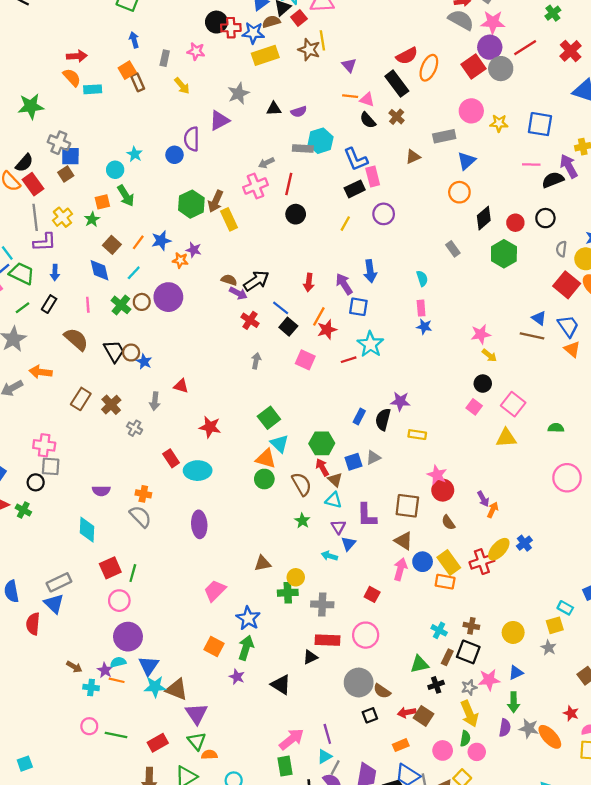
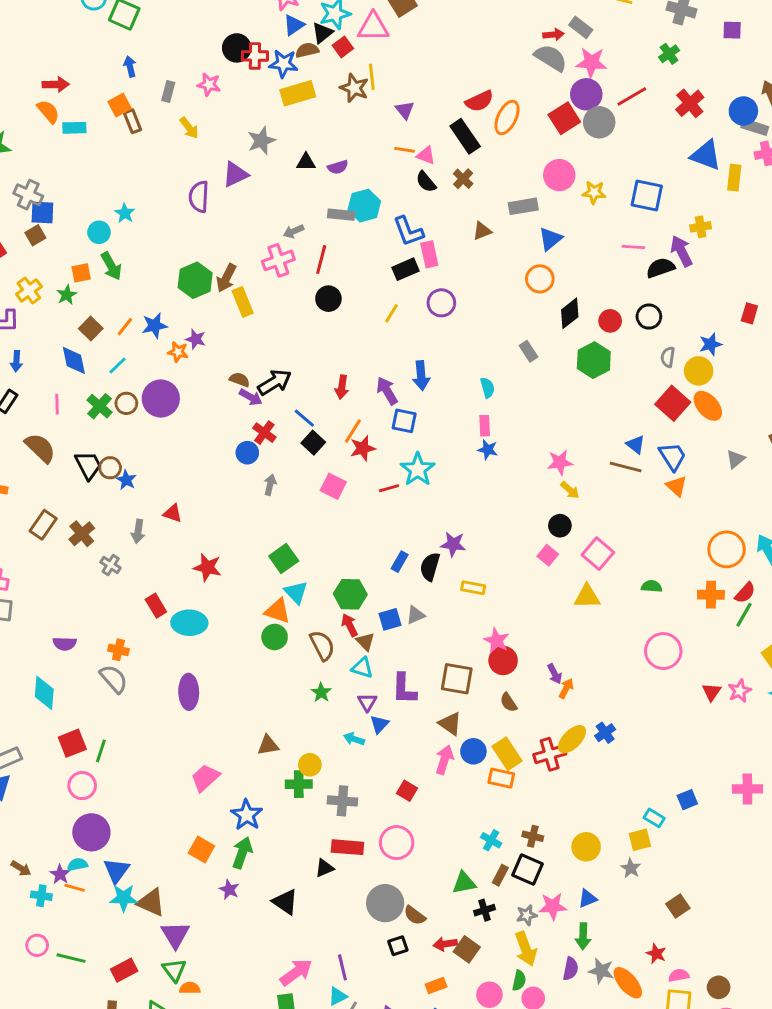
blue circle: (174, 155) -> (247, 453), moved

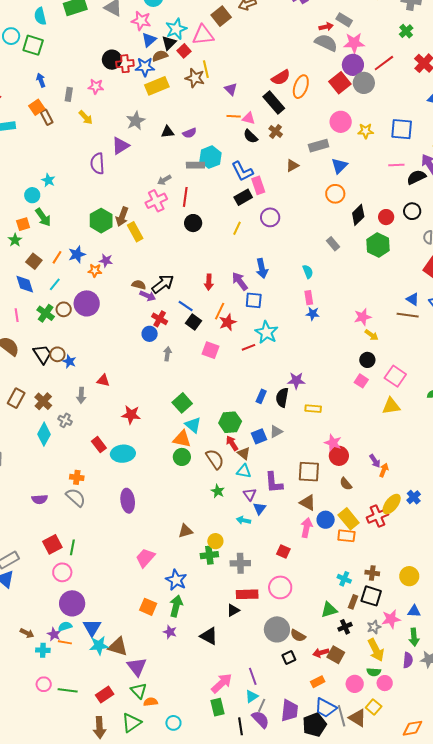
purple semicircle: (65, 644) -> (40, 499), moved
cyan diamond: (44, 693) -> (44, 434), moved, turned 30
blue triangle: (587, 899) -> (414, 611), turned 32
green semicircle: (519, 980) -> (374, 672), turned 88

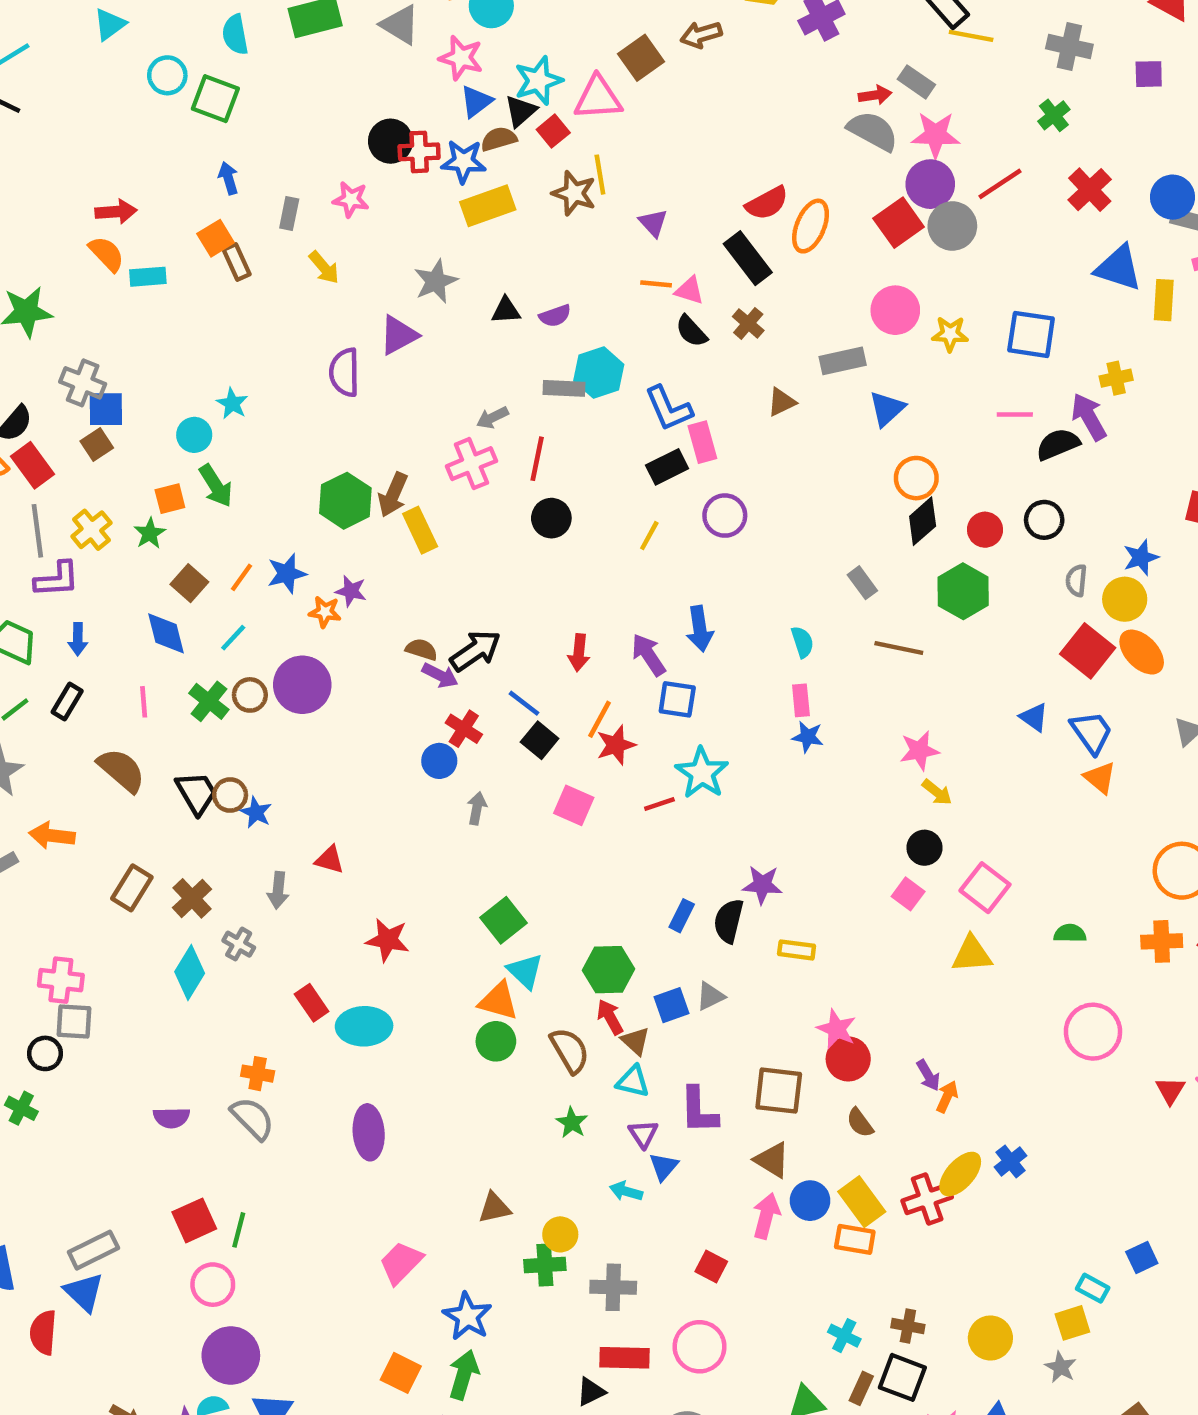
orange circle: (335, 194) -> (916, 478), moved
brown line: (408, 315) -> (899, 648), moved

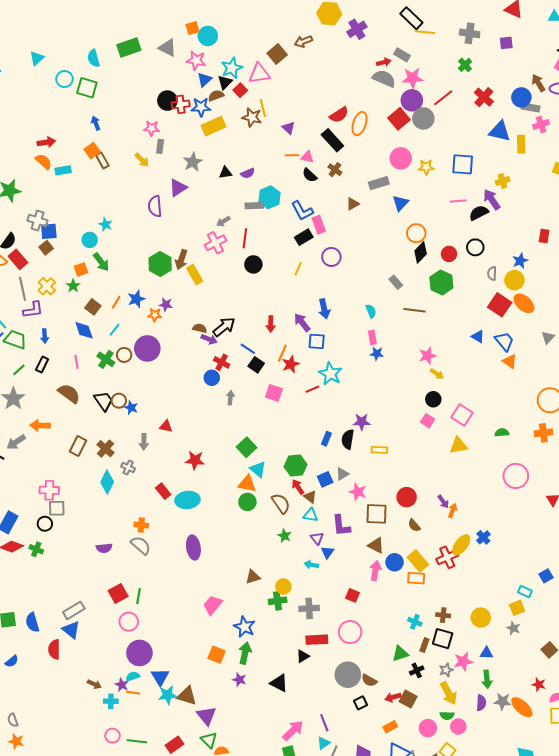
gray rectangle: (289, 214) -> (160, 146), moved
pink star: (837, 1029) -> (358, 492), moved

